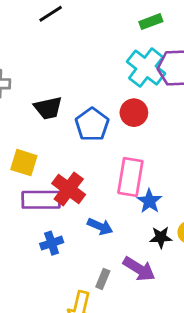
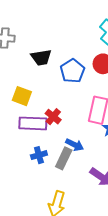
red cross: (69, 189) -> (53, 117), size x0.7
gray rectangle: (103, 279) -> (64, 158), moved, size x1.5

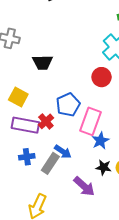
blue pentagon: (72, 71) -> (68, 105), moved

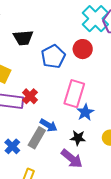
blue pentagon: (68, 105) -> (53, 56), moved
blue cross: (27, 157) -> (12, 146), moved, turned -35
black star: (104, 167) -> (78, 138), moved

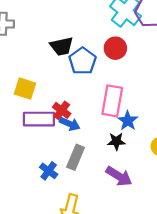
black trapezoid: (23, 38) -> (62, 46), moved
blue arrow: (48, 125) -> (70, 124), moved
black star: (78, 138) -> (116, 141), moved

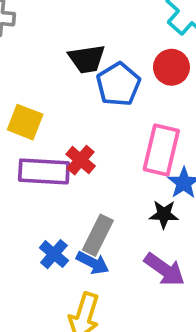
blue arrow: (70, 124) -> (93, 263), moved

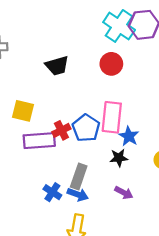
blue pentagon: (118, 84) -> (86, 128), moved
red cross: (81, 160) -> (61, 130), turned 30
purple arrow: (164, 269) -> (124, 193), size x0.7

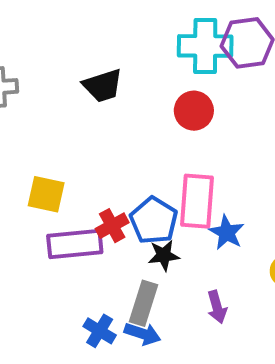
cyan cross: (119, 26) -> (205, 46), turned -32
black trapezoid: (57, 66) -> (103, 86), moved
black star: (119, 158) -> (164, 255), moved
purple arrow: (124, 193) -> (217, 307), moved, turned 48

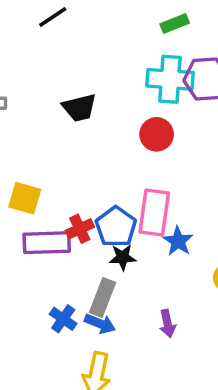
purple arrow: (217, 307) -> (167, 324), moved

